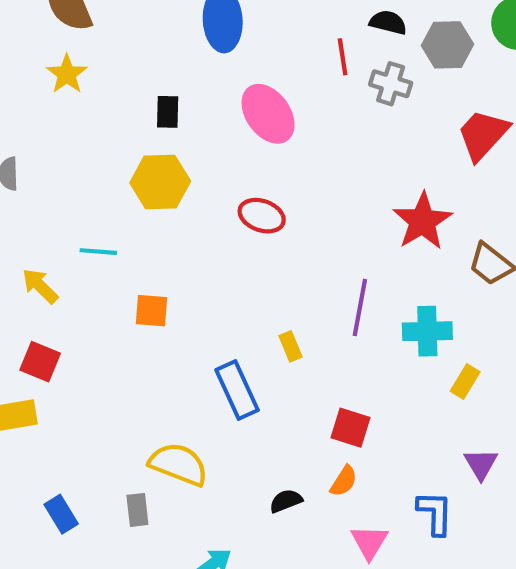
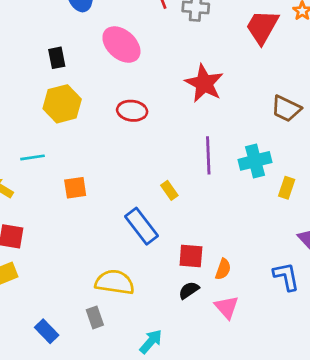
red star: (422, 221) -> (204, 83), moved
red square: (350, 428) -> (191, 256), moved
pink triangle: (369, 542) -> (227, 307), moved

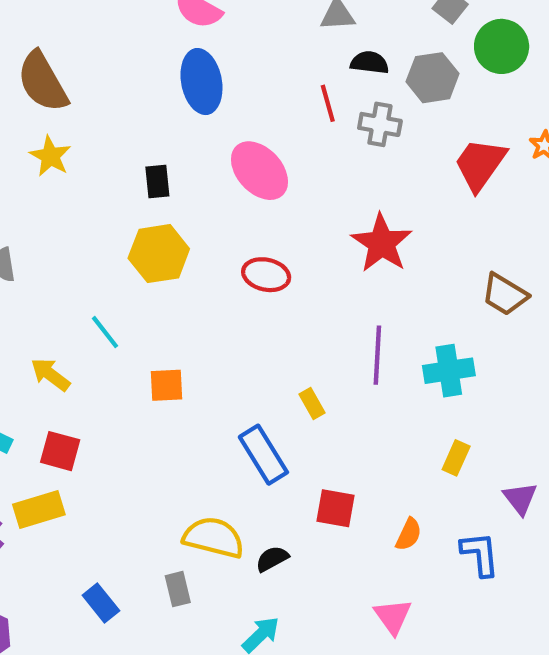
cyan line: (32, 157) -> (105, 332), turned 55
yellow rectangle: (287, 188) -> (456, 458), moved
orange semicircle: (223, 269) -> (409, 534), moved
black semicircle: (189, 290) -> (272, 559), moved
pink triangle: (227, 307) -> (393, 616), moved

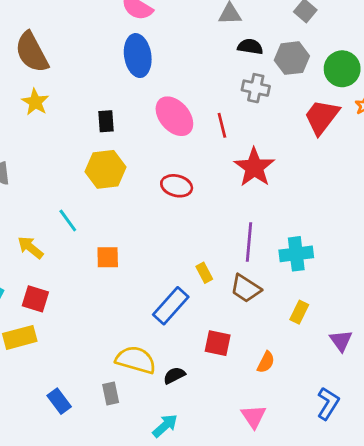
green circle: (502, 46) -> (342, 69), moved
red line: (328, 103) -> (222, 125), moved
brown trapezoid: (505, 294) -> (246, 288), moved
blue rectangle: (263, 455) -> (171, 306), turned 72
blue L-shape: (480, 554) -> (328, 403), moved, turned 36

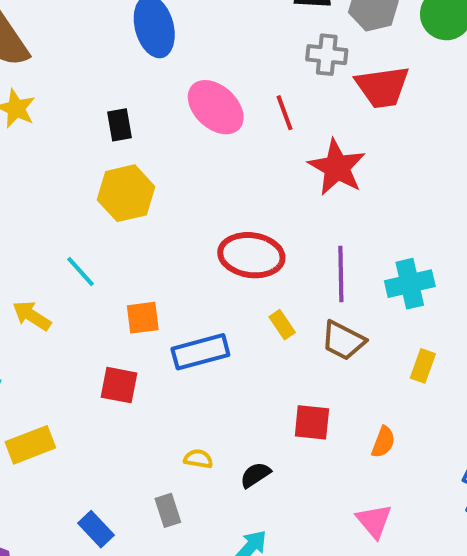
red trapezoid: (322, 117) -> (382, 87), moved, turned -129
red ellipse: (177, 186) -> (251, 255), moved, size x1.4
red square: (35, 299) -> (119, 385), moved
blue rectangle: (171, 306) -> (200, 352), moved, turned 39
yellow semicircle: (136, 360) -> (198, 459), size x0.5

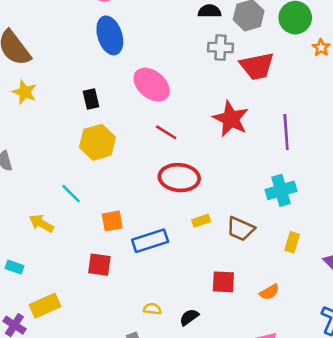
red line: (284, 113) -> (166, 132), moved, turned -35
purple line: (341, 274) -> (286, 132), moved
yellow rectangle: (282, 325) -> (201, 221), turned -72
orange semicircle: (383, 442) -> (269, 292), turned 42

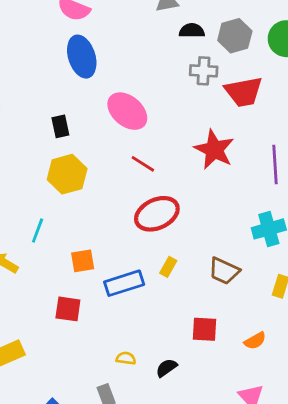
red ellipse: (179, 178) -> (157, 214), turned -30
cyan line: (71, 194) -> (38, 230), turned 65
yellow rectangle: (201, 221) -> (168, 267), moved, turned -42

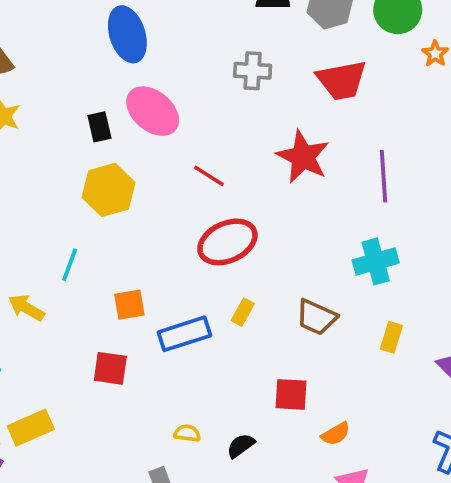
gray cross: (204, 71) -> (253, 71), moved
pink ellipse: (127, 111) -> (153, 111), moved
orange semicircle: (255, 341) -> (336, 434), moved

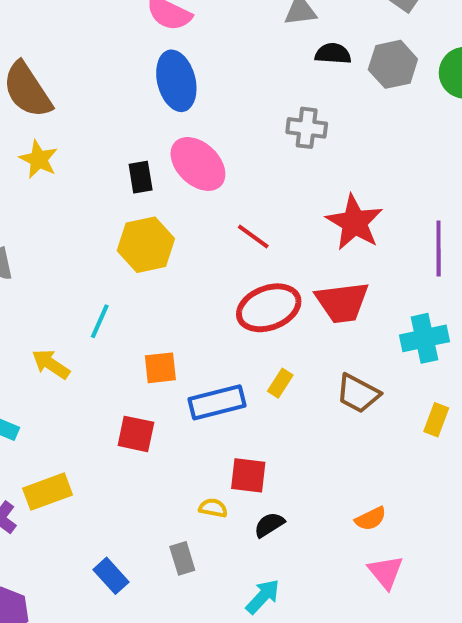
red trapezoid: (342, 80) -> (342, 302), moved
red square: (291, 394) -> (248, 475), moved

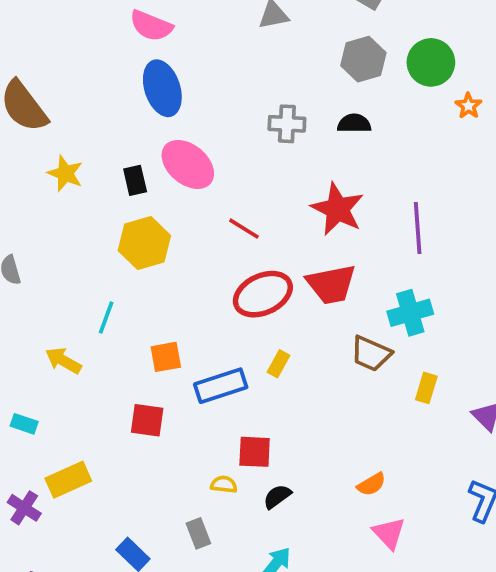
black semicircle: (333, 54) -> (354, 123), moved
yellow star: (39, 159) -> (65, 174), moved
brown trapezoid: (358, 393) -> (371, 354), moved

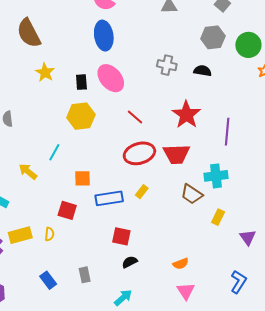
yellow semicircle: (224, 484) -> (49, 234), moved, turned 80

